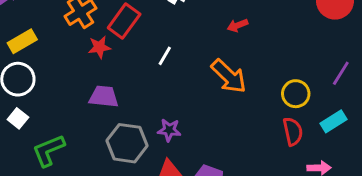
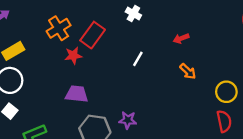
white line: (165, 56) -> (138, 59), moved
orange arrow: (229, 76) -> (188, 71), moved, size x0.6

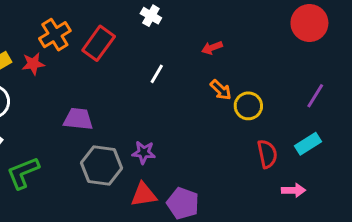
red star: (73, 55) -> (33, 64), moved
yellow circle: (226, 92) -> (248, 106), moved

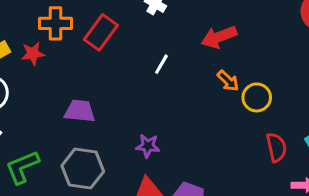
orange cross: (55, 35) -> (56, 23), turned 32
red arrow: (212, 48) -> (219, 37), size x1.6
gray hexagon: (101, 166) -> (83, 169), moved

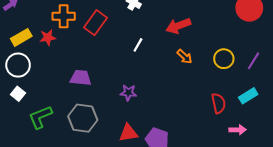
yellow circle: (257, 97) -> (224, 59), moved
purple star: (148, 146) -> (128, 93), moved

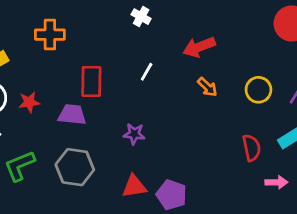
red rectangle: (95, 23) -> (91, 81), moved, turned -35
red star: (48, 37) -> (29, 102), moved

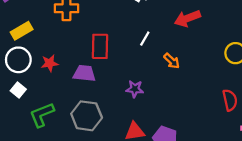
orange arrow: (207, 87) -> (172, 61), moved

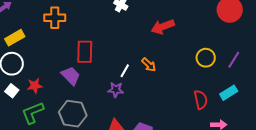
white line: (145, 39) -> (125, 71), moved
red star: (50, 63) -> (35, 86), moved
purple trapezoid: (84, 73) -> (71, 76), turned 40

